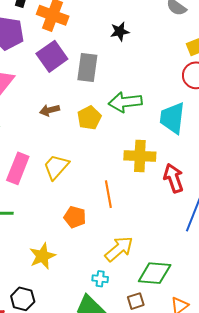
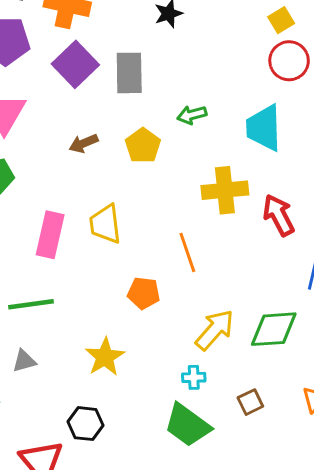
green arrow: (125, 102) -> (192, 115), size x0.6
yellow trapezoid: (56, 167) -> (105, 224), turned -40
green diamond: (155, 273) -> (274, 329), moved

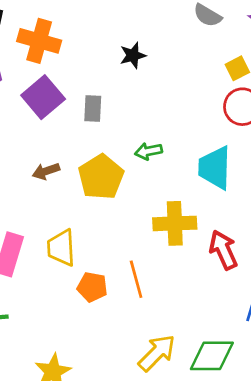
gray rectangle: (129, 73) -> (93, 108), size x0.7
yellow pentagon: (143, 146) -> (101, 177), size x1.4
orange pentagon: (144, 293) -> (92, 287), moved

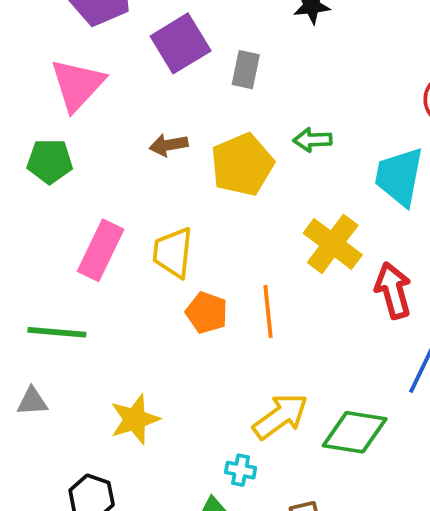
yellow cross: (175, 223) -> (333, 244), turned 30

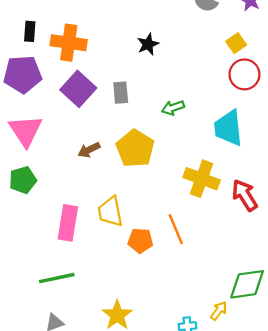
green arrow: (313, 140) -> (173, 108), moved
yellow arrow: (280, 416) -> (219, 311), moved, size x0.6

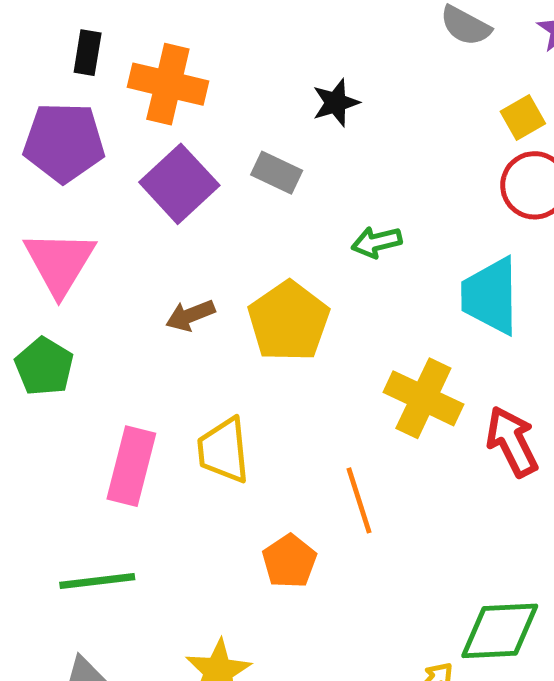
gray rectangle: (121, 93) -> (277, 173), moved, turned -65
green pentagon: (23, 180) -> (44, 366), turned -30
orange pentagon: (140, 241) -> (289, 561), moved, turned 30

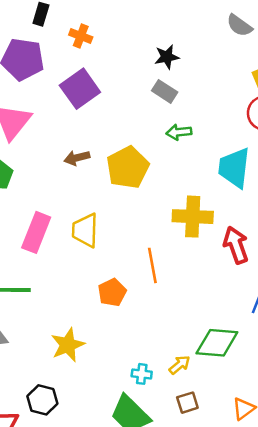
orange cross: (168, 84) -> (81, 36), size x0.6
gray rectangle: (277, 173) -> (165, 91), moved
yellow cross: (423, 398) -> (193, 217), turned -30

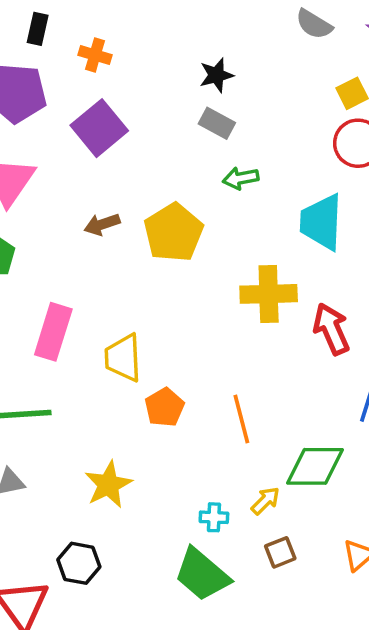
yellow trapezoid: (85, 230) -> (123, 358), moved
orange line: (152, 265) -> (241, 419), moved

